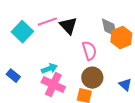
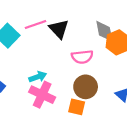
pink semicircle: (89, 51) -> (82, 57), turned 102

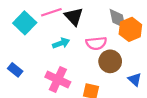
cyan arrow: (38, 77) -> (61, 43), moved
brown circle: (86, 87) -> (110, 61), moved

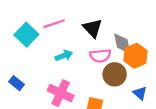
black triangle: (74, 17) -> (93, 28), moved
gray diamond: (118, 19) -> (122, 44), moved
orange hexagon: (130, 29) -> (136, 56), moved

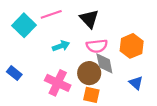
gray diamond: (122, 44) -> (104, 63), moved
brown circle: (115, 74) -> (89, 73), moved

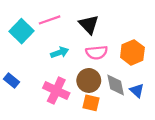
gray diamond: (104, 63) -> (116, 85), moved

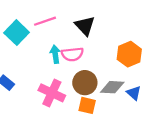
cyan arrow: (60, 52) -> (55, 54), turned -78
pink semicircle: (97, 52) -> (72, 54), moved
gray diamond: (116, 85) -> (112, 87), turned -75

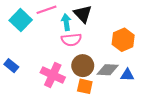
cyan arrow: (55, 54) -> (66, 22), moved
blue triangle: (134, 93) -> (127, 75), turned -40

